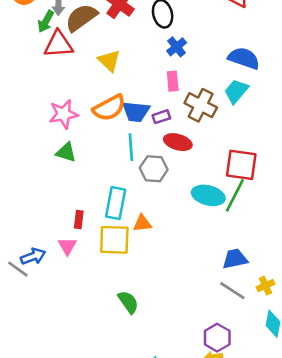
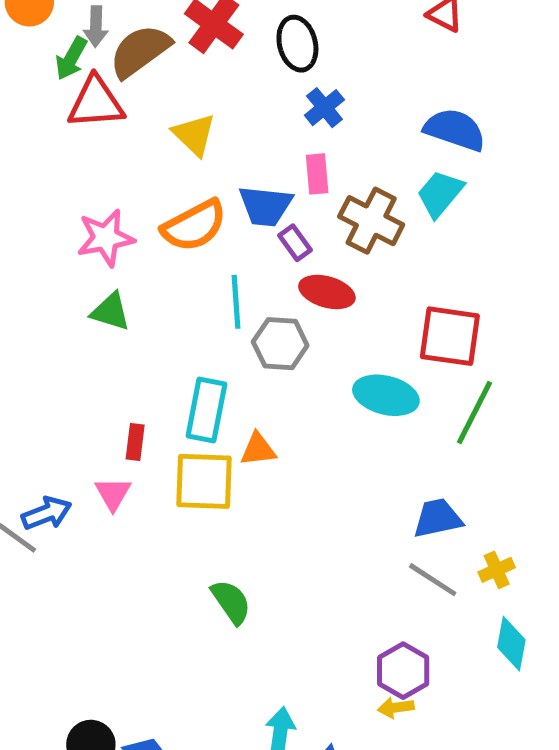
blue trapezoid: (136, 112) -> (265, 206), moved
purple rectangle: (161, 117) -> (295, 243), turned 72
green line: (235, 195) -> (474, 412), moved

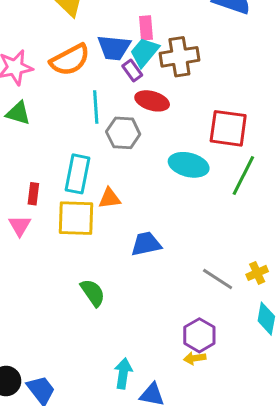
cyan trapezoid: (440, 194) -> (144, 52), moved
brown cross: (371, 221) -> (179, 57), turned -36
blue trapezoid: (438, 518) -> (146, 244), moved

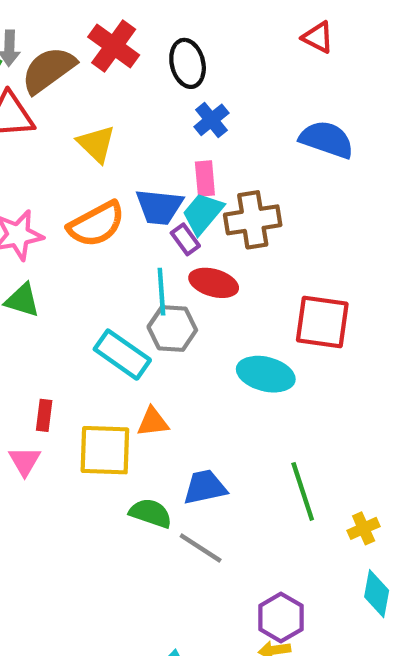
cyan line: (96, 107) -> (161, 292), moved
cyan rectangle: (78, 174) -> (122, 355), moved, turned -66
green line: (243, 175) -> (303, 491), moved, turned -45
gray line: (218, 279) -> (201, 548), moved
green semicircle: (93, 293) -> (151, 513), moved, turned -36

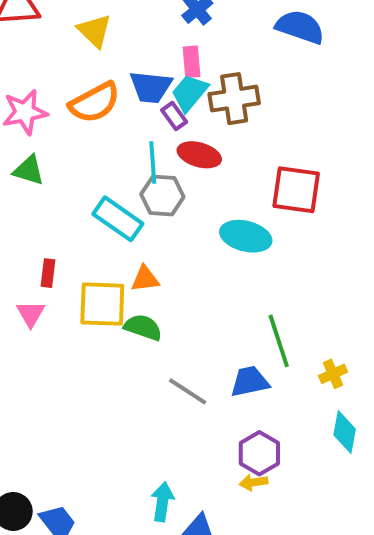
blue trapezoid: (205, 487) -> (250, 382), moved
green semicircle: (151, 513) -> (143, 327), moved

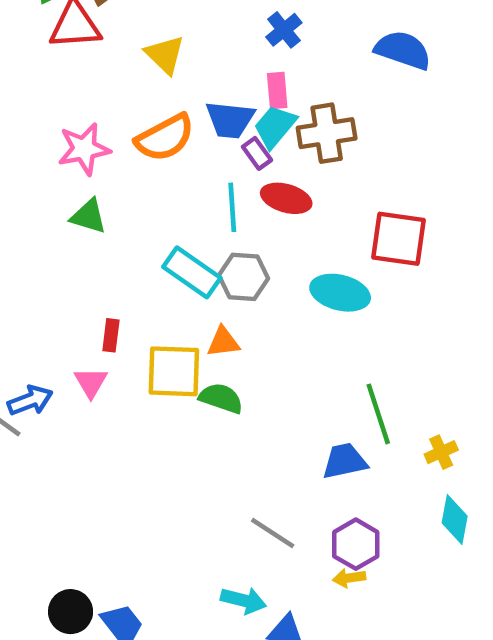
gray hexagon: (162, 196) -> (243, 277), moved
gray line: (188, 391) -> (273, 533), moved
cyan arrow: (162, 502) -> (243, 600), turned 96

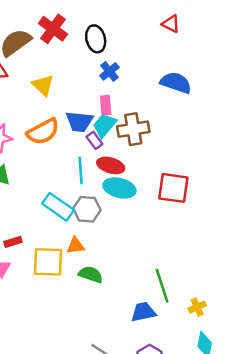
cyan ellipse: (340, 293) -> (119, 188), moved
red rectangle: (111, 335) -> (13, 242), turned 66
green semicircle: (221, 398) -> (91, 274), moved

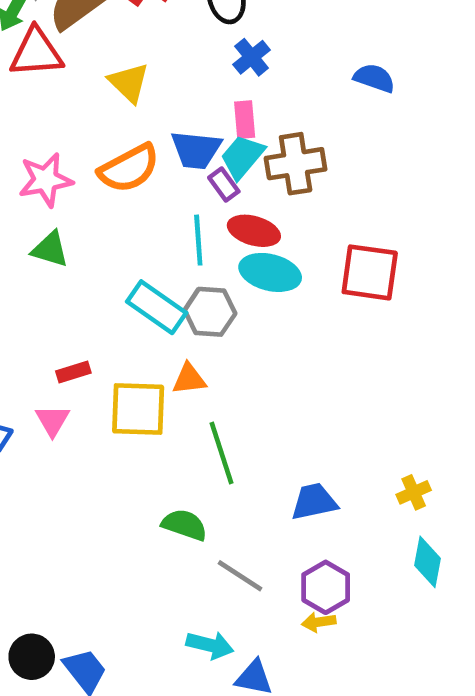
blue semicircle: (176, 83) -> (374, 78), size x0.7
green semicircle: (91, 274) -> (184, 525), moved
green line: (162, 286) -> (221, 453), moved

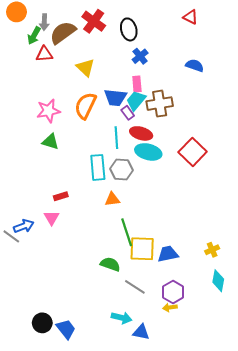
red triangle: (36, 53) -> (44, 54), size x0.7
orange semicircle: (129, 168) -> (85, 106), turned 144
red square: (370, 272) -> (193, 152), turned 36
cyan rectangle: (157, 307) -> (98, 167), turned 50
yellow square: (138, 409) -> (142, 249), moved

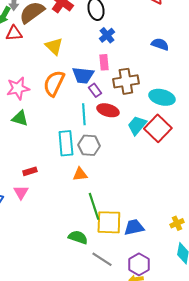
cyan trapezoid: (136, 100) -> (137, 125), moved
cyan ellipse: (148, 152) -> (162, 97), moved

